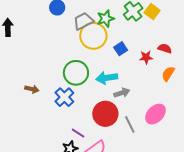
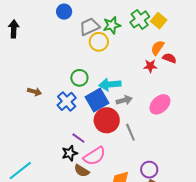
yellow circle: (93, 36) -> (99, 42), size x0.7
blue square: (121, 49) -> (97, 100), moved, size x1.6
green circle: (76, 73) -> (79, 78), size x0.7
orange semicircle: (168, 74) -> (158, 48), moved
pink ellipse: (155, 114) -> (160, 104), moved

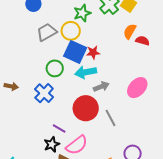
gray trapezoid: (90, 27) -> (47, 32), moved
red star: (150, 66) -> (93, 52), moved
blue square: (97, 100) -> (75, 52), moved, turned -30

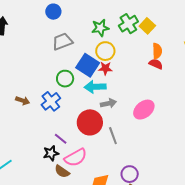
yellow circle: (71, 31) -> (105, 51), moved
orange semicircle: (130, 31) -> (157, 51), moved, turned 140
brown arrow: (11, 86) -> (23, 101), moved

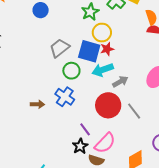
gray trapezoid: (62, 42) -> (60, 48), moved
purple line: (61, 139) -> (85, 129), turned 32

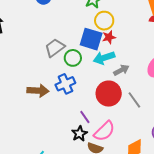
gray trapezoid: (60, 48) -> (55, 48), moved
blue cross: (65, 97) -> (65, 84), turned 30
brown arrow: (37, 104) -> (38, 91), size x1.5

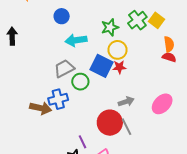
cyan arrow: (104, 58) -> (76, 40), moved
blue cross: (65, 84) -> (58, 99), moved
gray line: (134, 100) -> (127, 127), moved

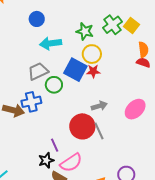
green star: (110, 27) -> (85, 31), turned 30

